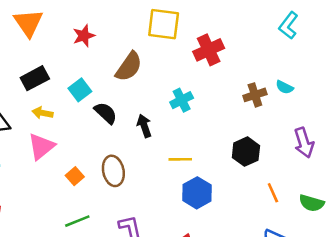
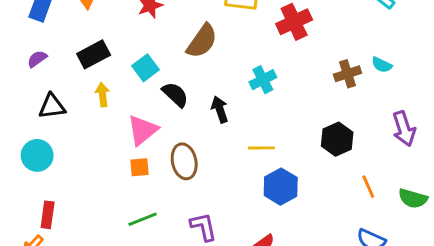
yellow arrow: (43, 113) -> (102, 95), turned 72
pink triangle: (41, 146) -> (143, 130), moved
orange square: (75, 176) -> (140, 167), turned 36

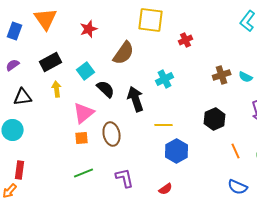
red cross: (294, 22) -> (186, 40), size x0.6
cyan semicircle: (382, 65) -> (246, 77), moved
black arrow: (220, 109) -> (136, 99), size x1.4

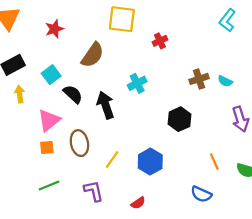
black hexagon: (215, 119) -> (179, 119), moved
yellow line: (164, 125) -> (112, 159), moved, turned -54
blue semicircle: (238, 187) -> (201, 194), moved

